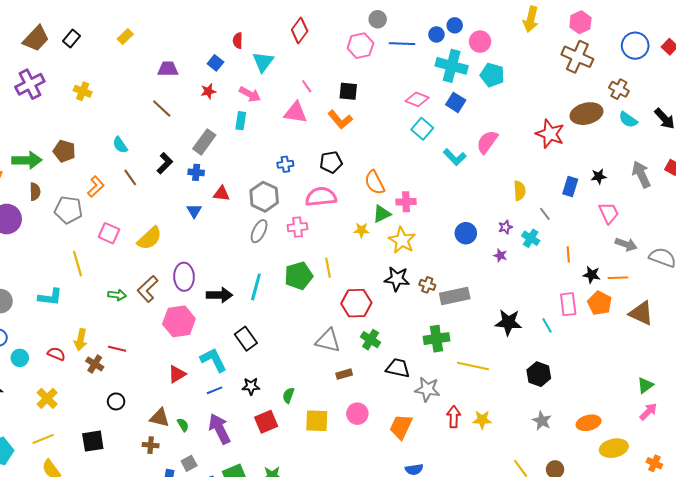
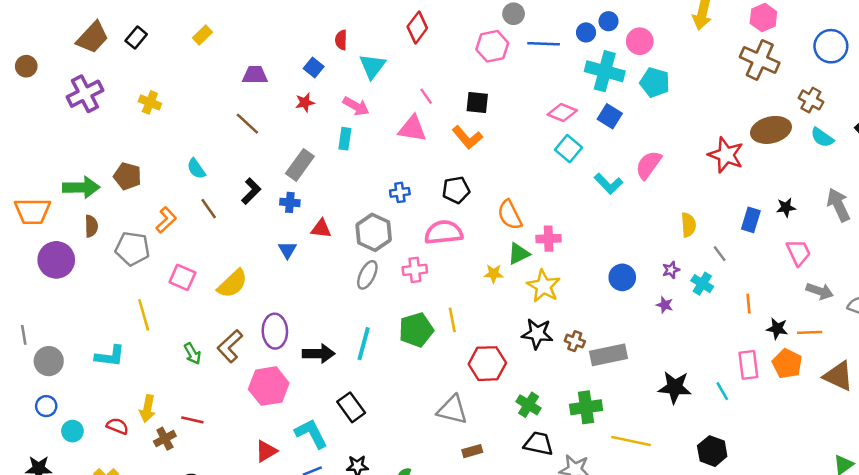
green arrow: (117, 295) -> (192, 354), turned 54
green cross: (371, 340) -> (529, 405), moved
brown cross: (95, 364) -> (165, 439), turned 30

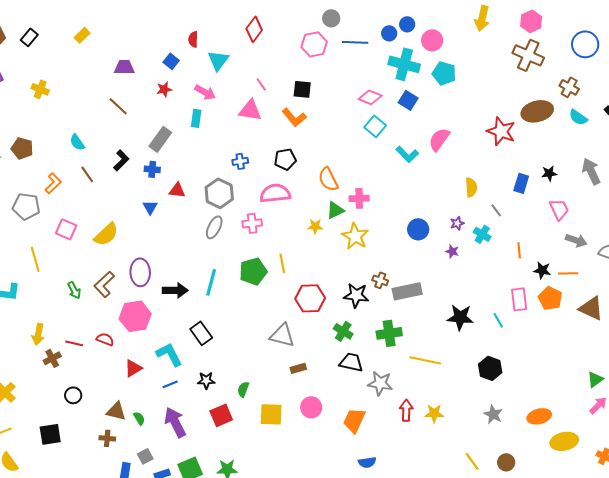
black star: (537, 334) -> (356, 295), moved
red semicircle: (117, 426) -> (105, 339), moved

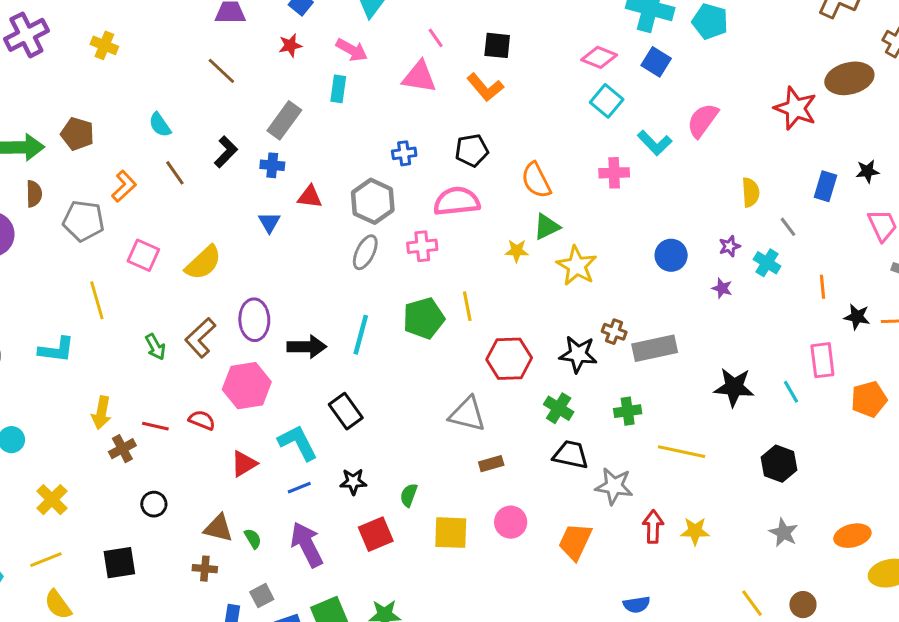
pink cross: (359, 198) -> (614, 173), moved
orange pentagon: (550, 298) -> (869, 399), moved, turned 30
green cross: (389, 333) -> (628, 411), size x0.7
blue semicircle: (367, 462) -> (637, 605), moved

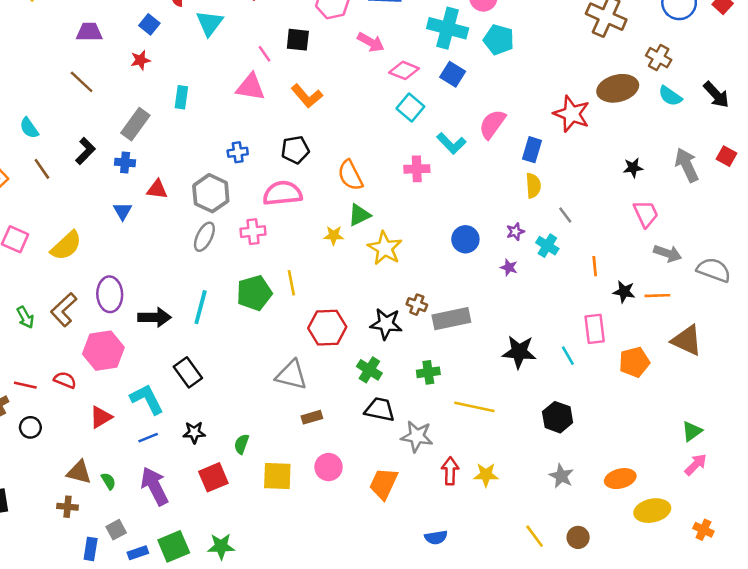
black square: (497, 45) -> (298, 40), moved
pink arrow: (352, 50) -> (371, 42), moved
blue rectangle: (825, 186) -> (532, 150), moved
black circle: (154, 504) -> (30, 427), moved

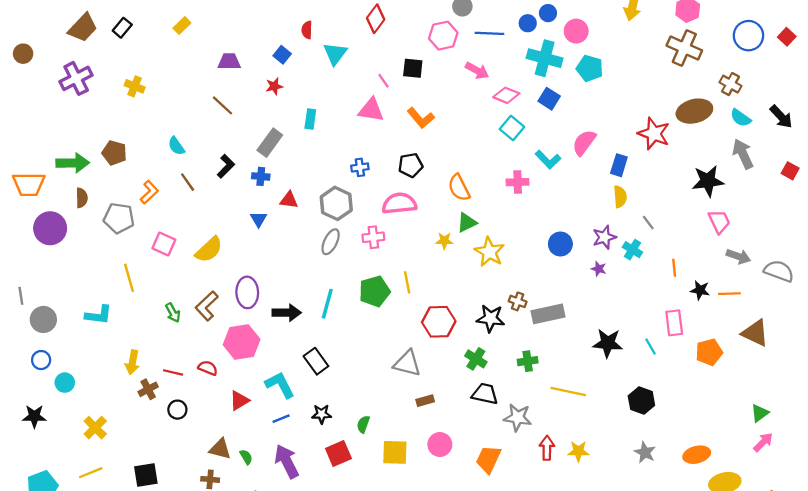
gray arrow: (687, 165) -> (743, 154), moved
black star: (633, 168) -> (708, 181), size x1.8
purple star: (515, 232) -> (604, 237), size x1.5

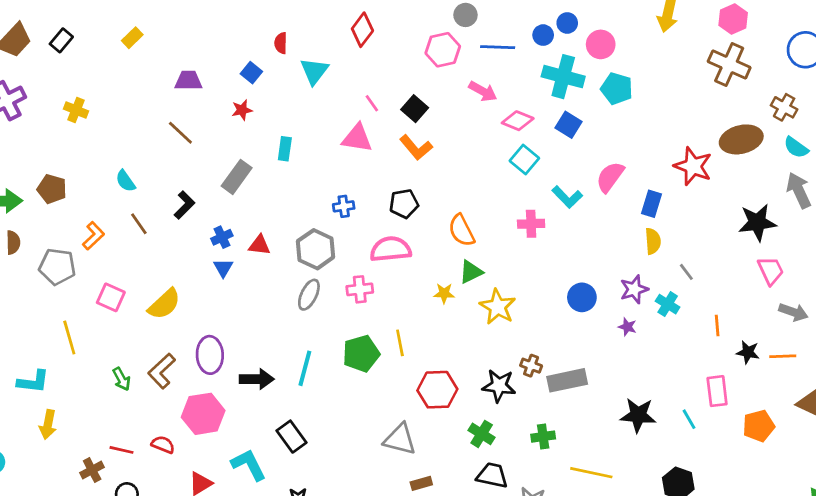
black square: (413, 68) -> (415, 109), moved, turned 35
blue cross: (261, 176) -> (222, 237), moved, turned -30
yellow arrow: (132, 362) -> (48, 425), moved

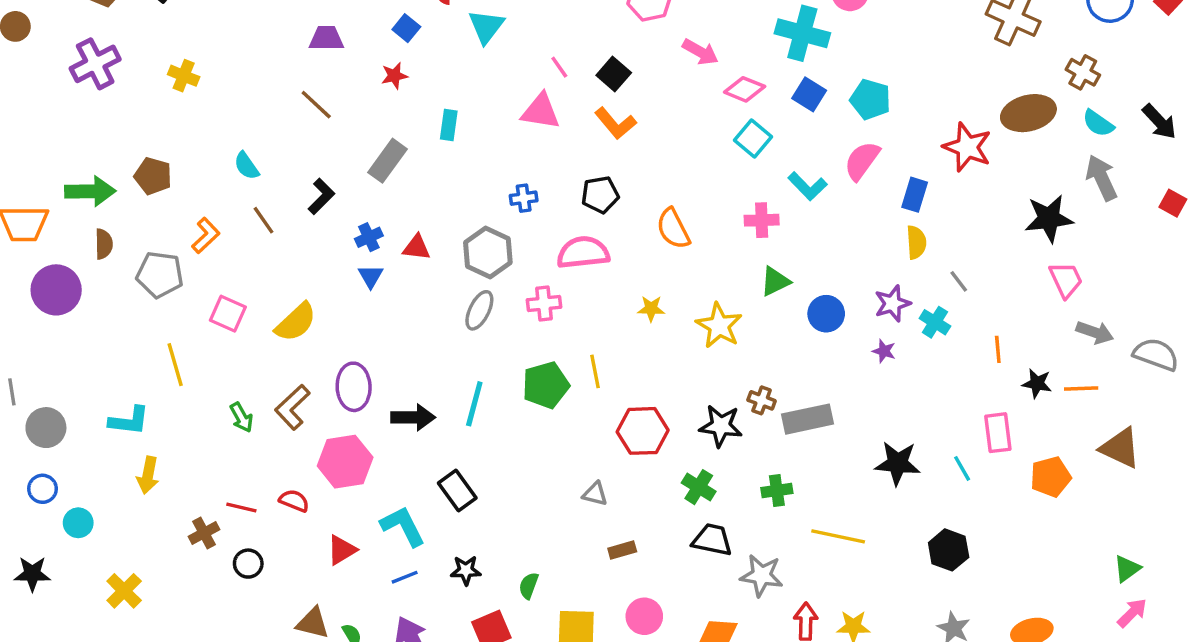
cyan pentagon: (617, 89) -> (870, 100), moved
green triangle: (471, 272) -> (775, 281), moved
gray triangle: (400, 439) -> (595, 494), size x0.6

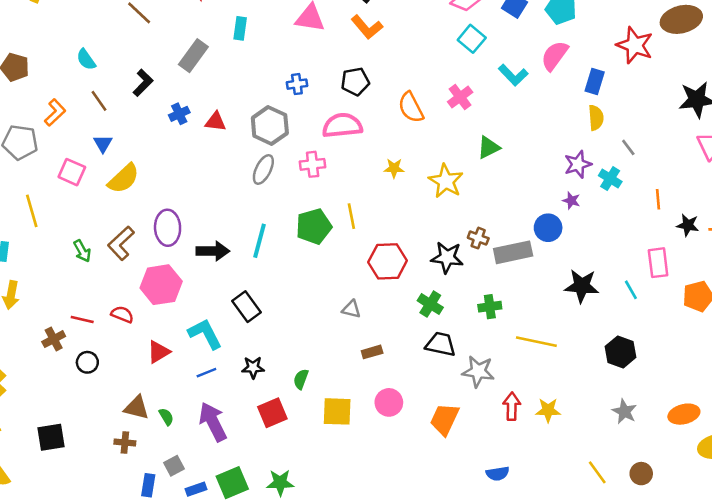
pink cross: (762, 220) -> (460, 97), moved, turned -35
blue triangle: (371, 276) -> (103, 144), moved
blue circle: (826, 314) -> (548, 228), moved

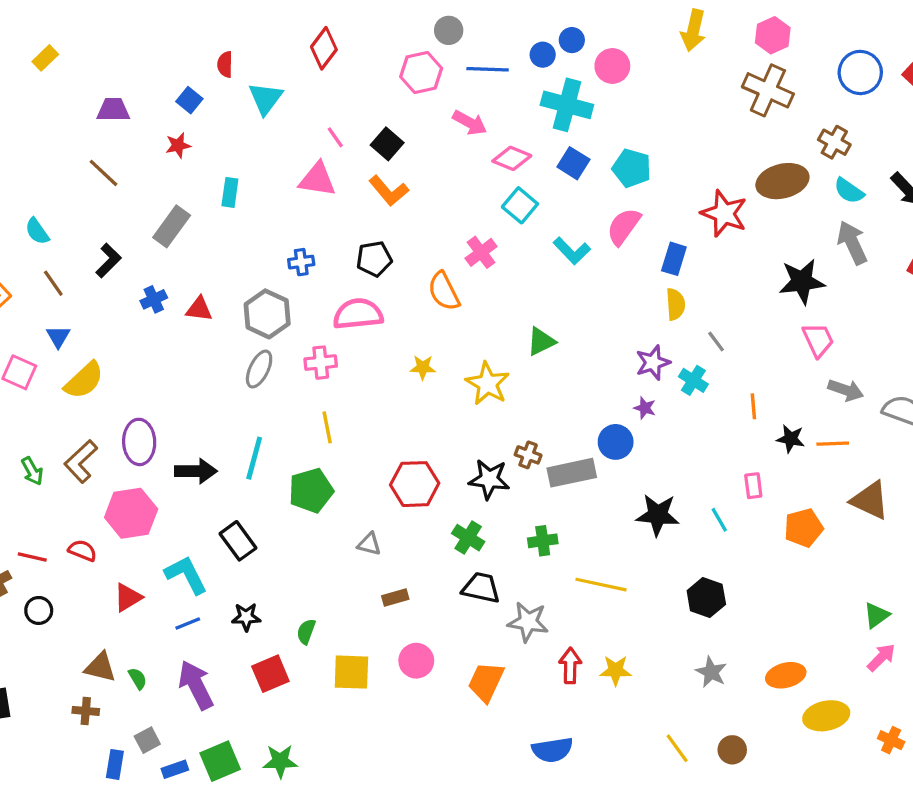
pink cross: (460, 97) -> (481, 252), moved
yellow line: (351, 216) -> (327, 427), moved
green pentagon: (314, 226) -> (311, 491), moved
pink rectangle: (658, 263) -> (753, 486), size x0.7
blue semicircle: (498, 474) -> (552, 750), size x1.4

